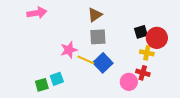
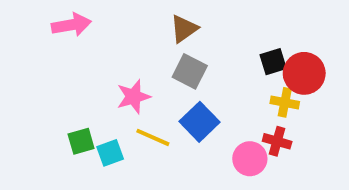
gray square: (98, 37) -> (190, 71), turned 30
yellow line: (86, 60) -> (153, 137), moved
green square: (42, 85) -> (81, 141), moved

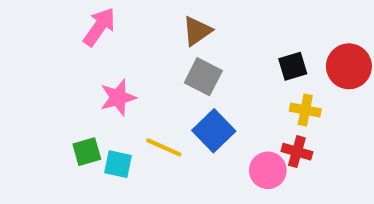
pink arrow: (71, 25) -> (99, 27), moved, turned -45
red circle: (304, 73) -> (349, 66), moved
pink star: (133, 97) -> (118, 98), moved
cyan square: (110, 153) -> (118, 164), turned 32

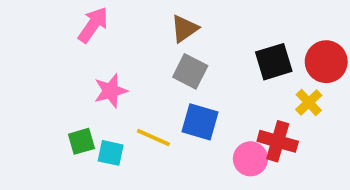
black square: (293, 66) -> (274, 62), size x1.4
yellow cross: (305, 110) -> (309, 102), moved, turned 36
blue square: (214, 131) -> (200, 122), turned -30
red cross: (297, 152) -> (278, 141), size x1.4

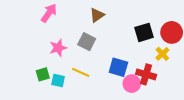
gray square: (190, 71) -> (87, 42), moved
blue square: (200, 122) -> (118, 67), moved

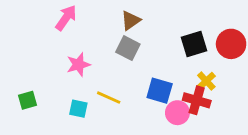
gray square: (87, 42) -> (128, 48), moved
yellow cross: (162, 54) -> (206, 81), moved
green square: (43, 74) -> (28, 100), moved

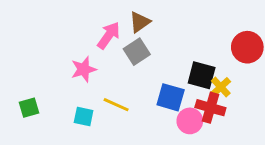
pink arrow: (66, 18) -> (109, 35), moved
black square: (194, 44) -> (202, 75), moved, turned 32
gray square: (128, 48) -> (137, 52), turned 30

